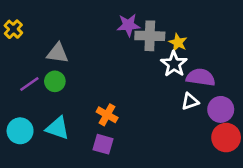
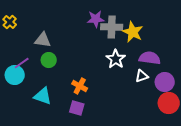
yellow star: (178, 43) -> (133, 32), size x1.5
white star: (174, 64) -> (116, 59), moved
green circle: (55, 81) -> (49, 60), moved
cyan circle: (20, 131) -> (15, 75), moved

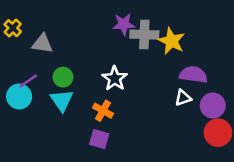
gray triangle: (43, 40) -> (42, 44), moved
white star: (116, 59) -> (115, 78), moved
cyan triangle: (43, 96) -> (62, 100), moved, turned 36

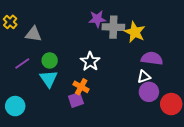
cyan circle: (19, 96) -> (15, 106), moved
purple circle: (213, 106) -> (149, 92), moved
purple square: (99, 139) -> (76, 100), moved, turned -35

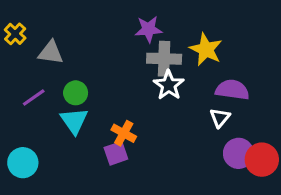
gray cross: (113, 27) -> (164, 59), moved
white star: (90, 61) -> (169, 85), moved
white triangle: (144, 77) -> (220, 118), turned -32
purple circle: (149, 92) -> (239, 153), moved

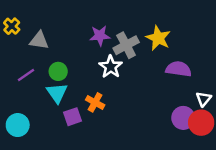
purple star: (149, 29) -> (100, 36), moved
gray cross: (164, 59) -> (126, 45), turned -30
white star: (169, 85) -> (111, 67), moved
white triangle: (220, 118) -> (204, 99), moved
purple square: (116, 153) -> (72, 117), moved

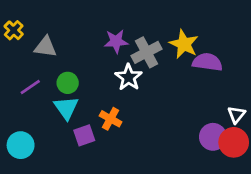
purple semicircle: (178, 69) -> (207, 62), moved

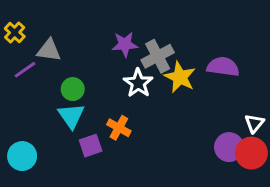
yellow star: (184, 44) -> (180, 77), moved
purple line: (30, 87) -> (25, 70), moved

